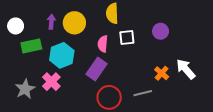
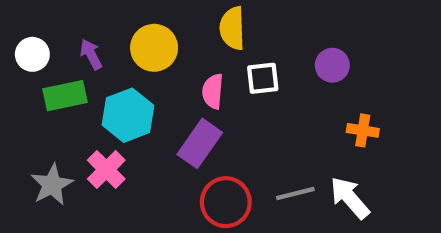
purple arrow: (51, 22) -> (91, 54), moved, turned -32
white arrow: (186, 69) -> (350, 198), moved
orange cross: (162, 73) -> (363, 130), moved, turned -32

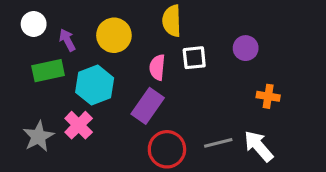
white circle: (32, 54) -> (34, 24), moved

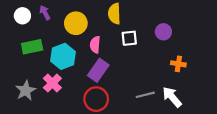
purple arrow: (67, 40) -> (45, 13), moved
pink semicircle: (157, 67) -> (95, 45), moved
red circle: (167, 149) -> (96, 99), moved

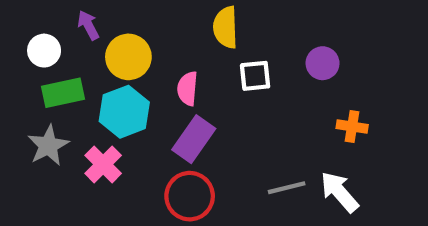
white circle: (22, 16) -> (44, 51), moved
yellow circle: (76, 23) -> (128, 57), moved
gray star: (26, 91) -> (48, 145), moved

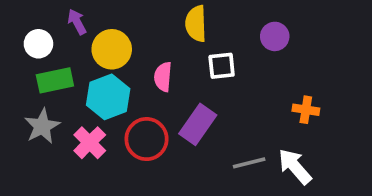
purple circle: (323, 63) -> (275, 36), moved
purple rectangle: (194, 139) -> (198, 124), moved
red circle: (190, 196) -> (147, 139), moved

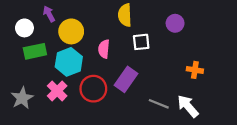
gray star: (42, 126) -> (22, 98), moved
gray line: (249, 163) -> (159, 104), turned 36

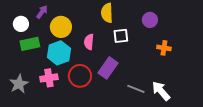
purple arrow: (49, 14) -> (42, 12), turned 64
orange cross: (195, 70) -> (164, 48), moved
pink cross: (57, 91) -> (49, 78), turned 36

